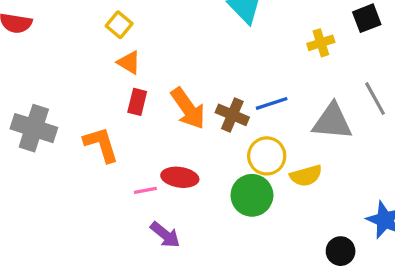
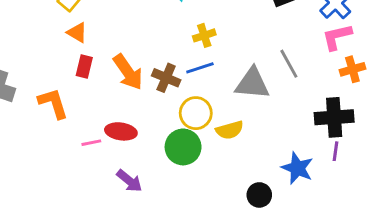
yellow cross: (321, 43) -> (204, 35), moved
purple arrow: (165, 235) -> (129, 181), moved

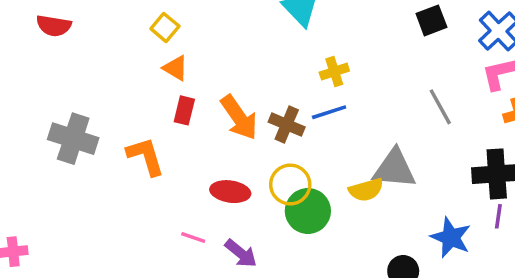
gray triangle: (252, 83) -> (394, 169), moved
yellow circle: (196, 113) -> (290, 185), moved
pink line: (91, 143) -> (193, 237), moved, turned 30

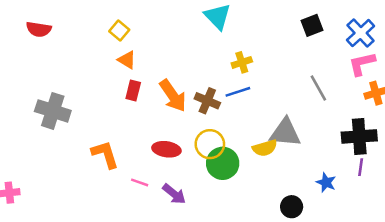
orange L-shape: (146, 156) -> (105, 154), moved
blue star: (451, 237) -> (326, 182), size x0.7

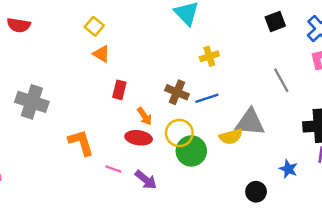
red rectangle: (133, 91) -> (119, 90), moved
blue line: (238, 92) -> (207, 98), moved
orange arrow: (173, 96) -> (145, 116), moved, size x0.6

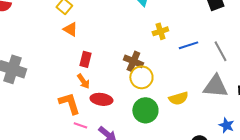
blue line: (207, 98) -> (189, 45), moved
orange arrow: (145, 116) -> (83, 81), moved
gray triangle: (250, 122) -> (216, 86), moved
yellow circle: (179, 133) -> (141, 77), moved
orange L-shape: (81, 143) -> (69, 103), moved

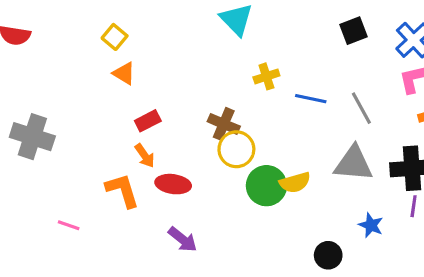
blue line: (189, 45) -> (311, 99), turned 30
red rectangle: (85, 59) -> (148, 121), turned 49
green circle: (145, 110) -> (266, 186), moved
pink line: (80, 125) -> (69, 225), moved

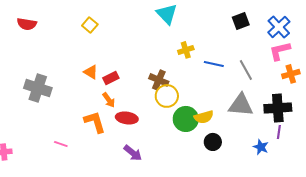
orange triangle: (124, 73) -> (91, 72), moved
blue star: (371, 225) -> (261, 147), moved
black circle: (328, 255) -> (213, 142), moved

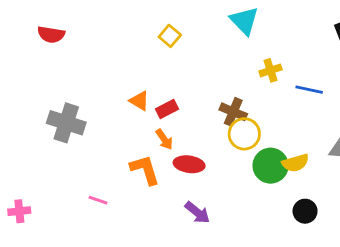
yellow square: (90, 25) -> (170, 36), moved
black circle: (213, 142) -> (305, 211), moved

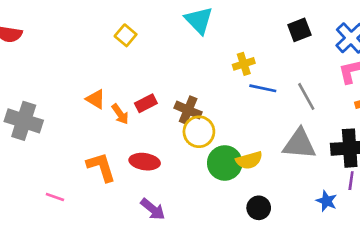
yellow cross: (271, 70) -> (244, 64), moved
red rectangle: (167, 109) -> (146, 103), moved
orange arrow: (164, 139) -> (120, 114), moved

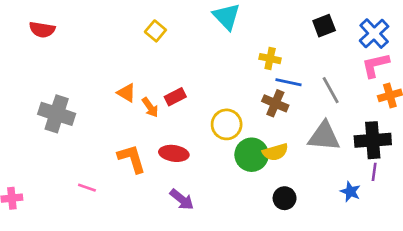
yellow cross: (244, 64) -> (270, 59), turned 30
brown cross: (188, 110) -> (275, 103), moved

